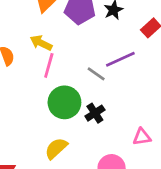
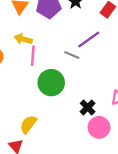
black cross: (95, 113) -> (88, 107), moved
yellow semicircle: (56, 148) -> (28, 124), moved

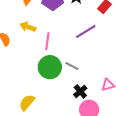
gray line: (72, 55) -> (72, 66), moved
pink line: (33, 56) -> (47, 41), moved

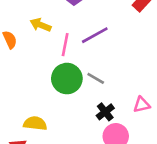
purple line: (86, 31) -> (95, 35), moved
yellow semicircle: (27, 103) -> (35, 123), turned 54

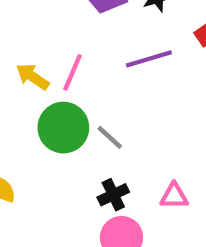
yellow arrow: (40, 25) -> (33, 77), moved
purple line: (95, 35) -> (149, 59), moved

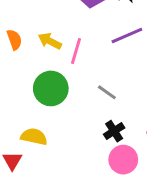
yellow arrow: (33, 77) -> (50, 41), moved
green circle: (63, 128) -> (51, 88), moved

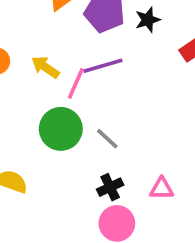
purple line: (127, 35) -> (103, 66), moved
green circle: (51, 88) -> (61, 129), moved

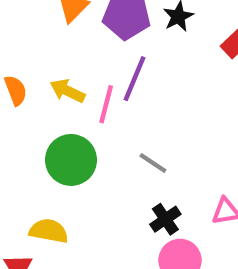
purple line: (103, 66) -> (134, 79), turned -42
green circle: (61, 129) -> (71, 160), moved

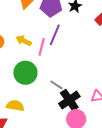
gray line: (153, 163) -> (56, 85), moved
black cross: (165, 219) -> (69, 100), size x1.5

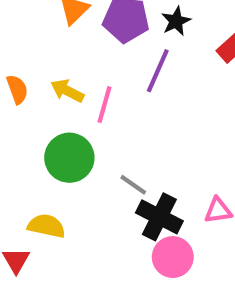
purple line: (55, 35) -> (158, 71), moved
black cross: (69, 100) -> (159, 217), turned -30

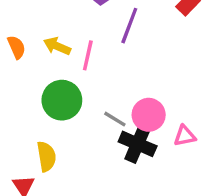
yellow semicircle: (46, 226) -> (46, 156), turned 72
pink circle: (173, 257) -> (149, 115), moved

